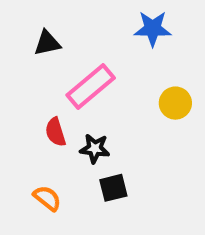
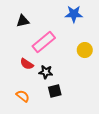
red semicircle: (55, 132) -> (27, 64), turned -40

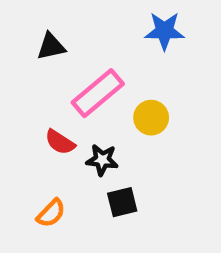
yellow circle: (85, 50) -> (151, 118), moved
orange semicircle: (23, 96) -> (51, 213), turned 96

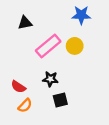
yellow circle: (151, 118) -> (75, 46), moved
red semicircle: (60, 142) -> (18, 87), moved

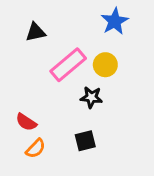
blue star: (81, 15) -> (115, 21), turned -30
black star: (50, 79) -> (91, 97), moved

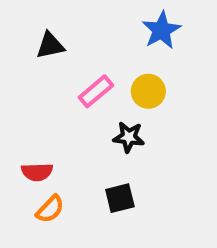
pink rectangle: (68, 65) -> (96, 91), size x0.7
red semicircle: (26, 122) -> (37, 172), turned -35

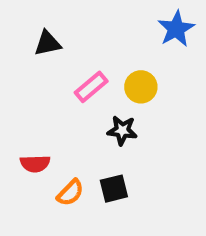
blue star: (161, 30) -> (176, 29), moved
orange semicircle: (50, 209) -> (70, 193), moved

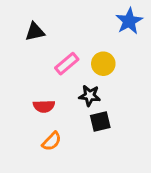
red semicircle: (35, 164) -> (44, 106), moved
black square: (114, 189) -> (100, 121), moved

